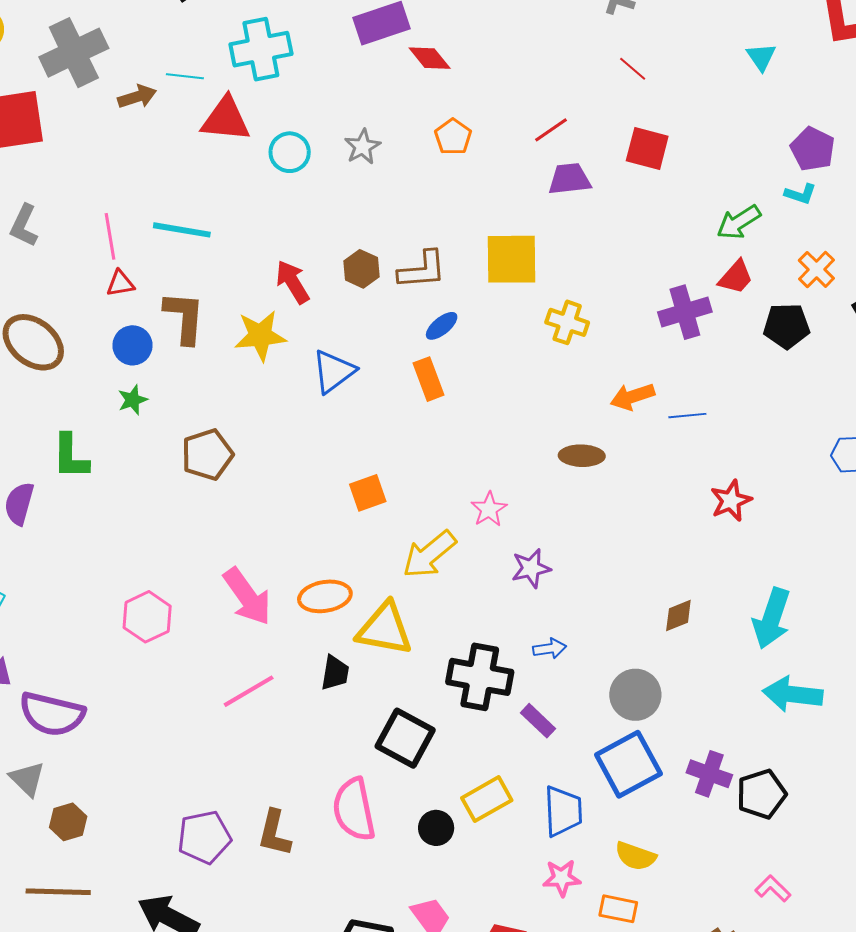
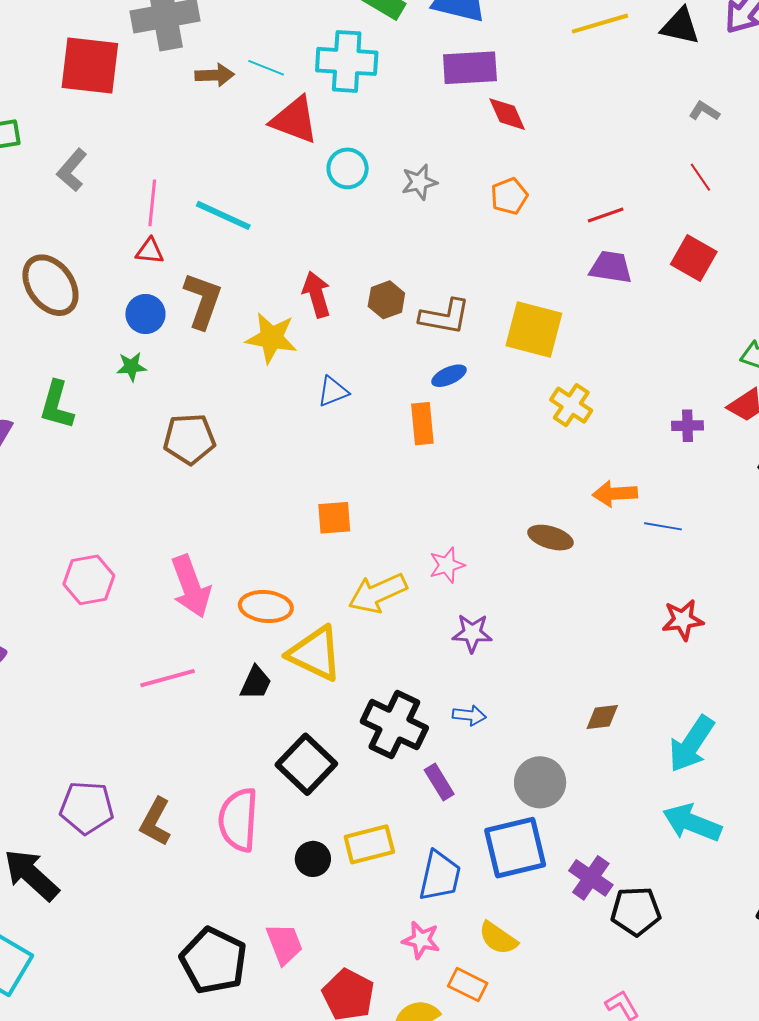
purple cross: (685, 312) -> (687, 426), size x0.6
blue triangle: (334, 371) -> (333, 391), size x0.7

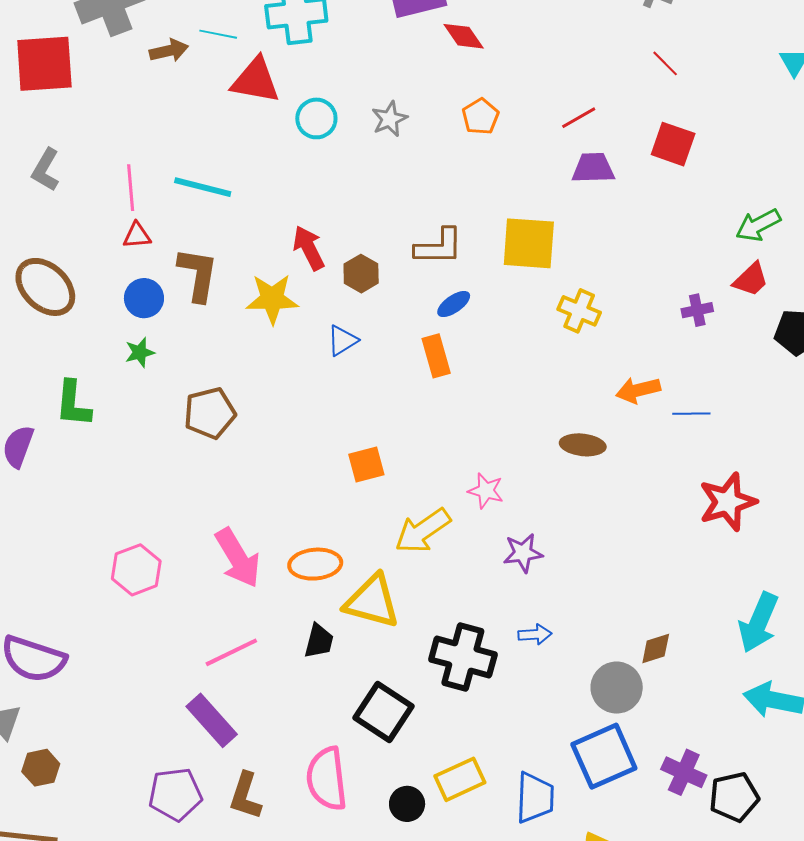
brown hexagon: (386, 300) -> (361, 274), moved
pink star: (447, 565) -> (486, 491), turned -30
red star: (683, 620) -> (728, 502), size x1.4
brown diamond: (602, 717) -> (656, 649), moved
purple rectangle: (439, 782) -> (212, 720), moved, size x1.5

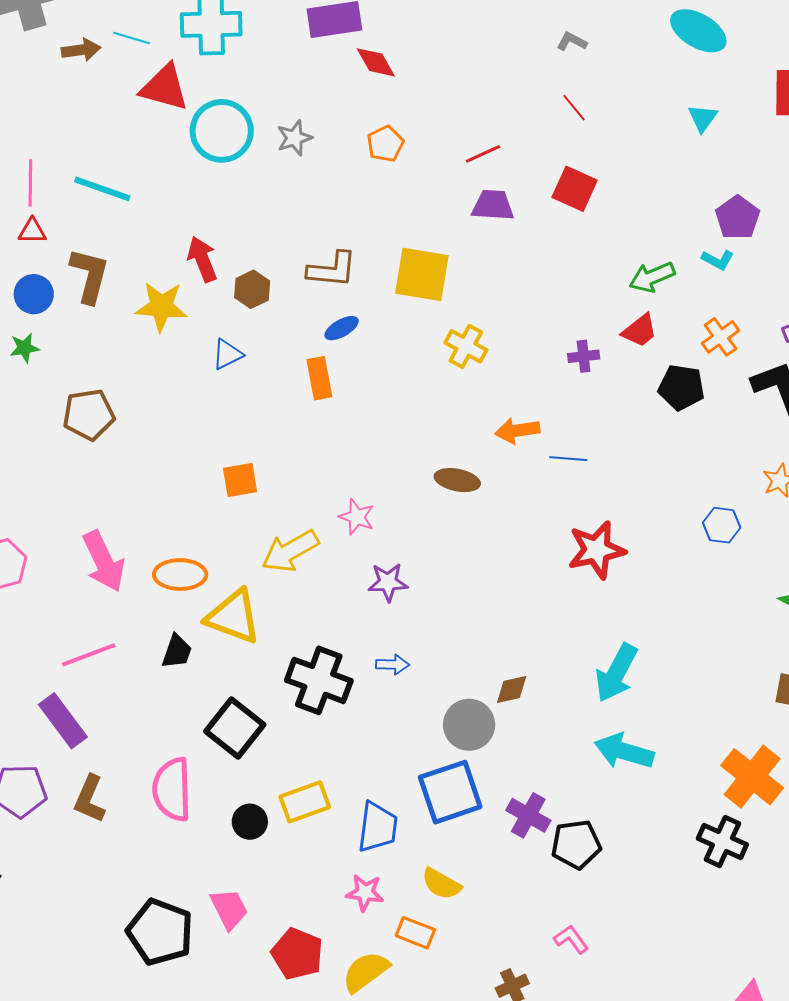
cyan circle: (316, 118) -> (222, 131), size x1.5

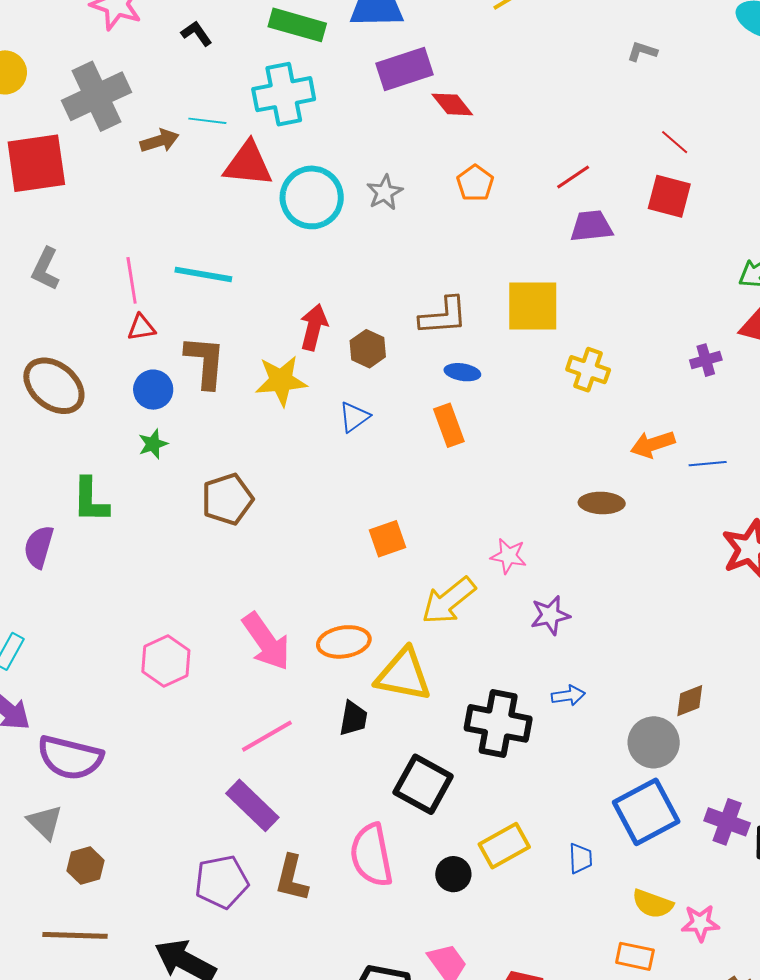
red line: (574, 108) -> (675, 142), moved
red arrow: (202, 259) -> (314, 327), turned 45
blue ellipse: (342, 328) -> (462, 372), turned 48
blue trapezoid: (378, 827) -> (580, 858), size x0.6
pink star: (365, 893) -> (700, 923), moved

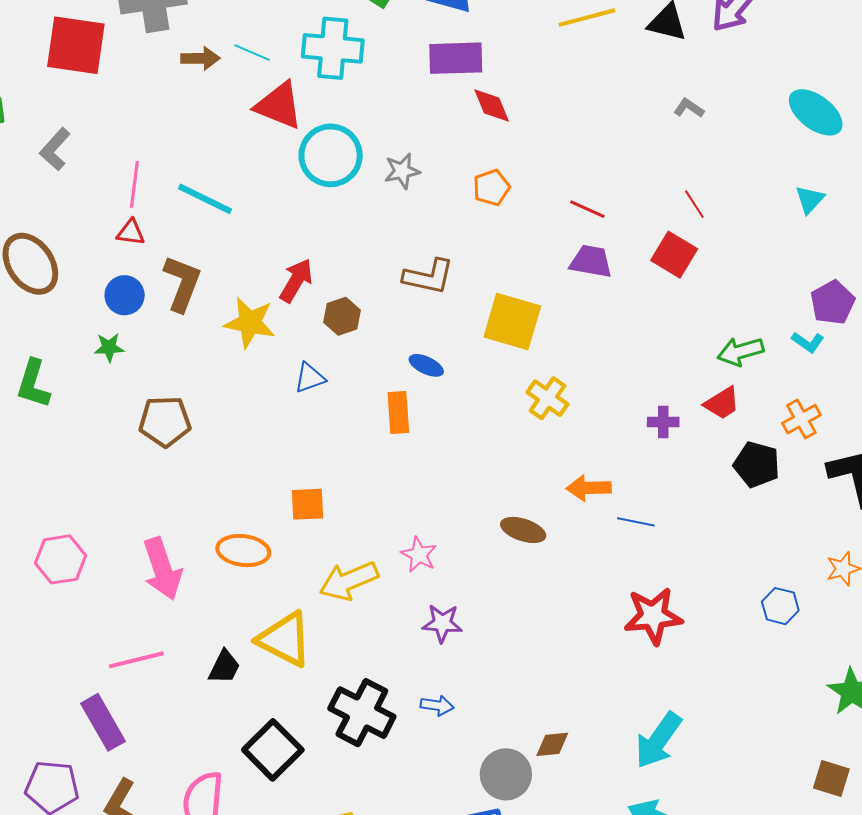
red line: (573, 177) -> (587, 209), turned 42
brown L-shape: (443, 316) -> (428, 277), moved
orange ellipse: (344, 642) -> (243, 551), moved

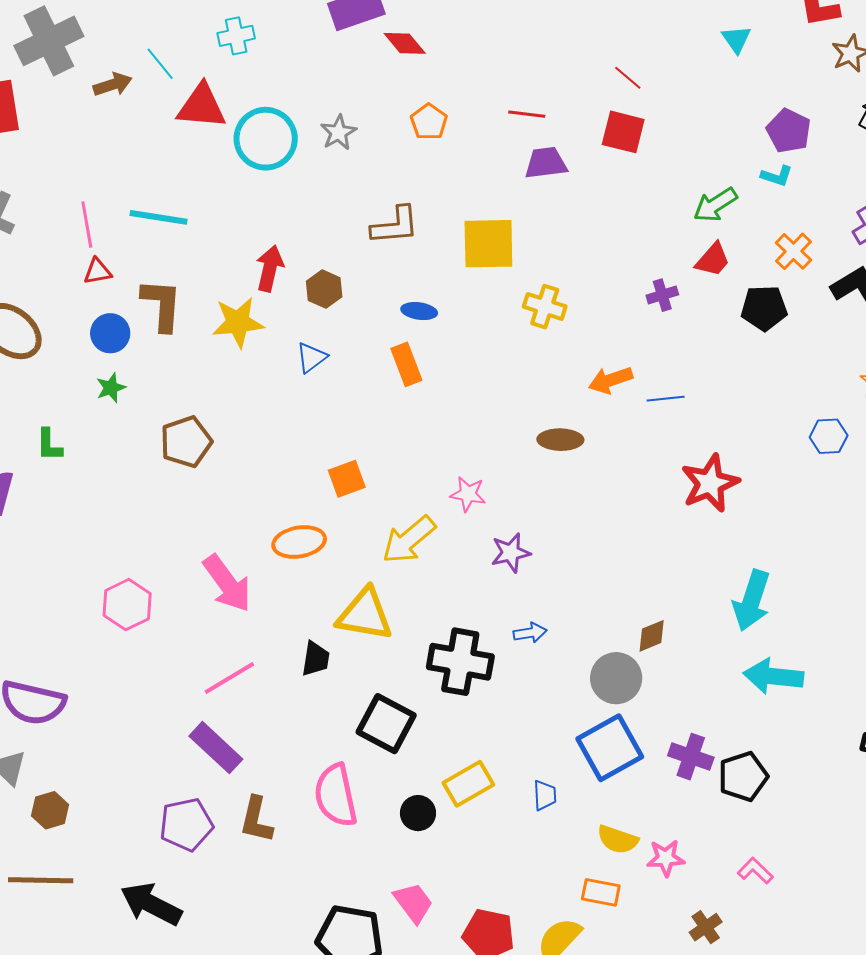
cyan cross: (333, 48) -> (236, 36), size x0.6
cyan line: (252, 52) -> (160, 64), turned 45
green L-shape: (33, 384) -> (49, 445), size x0.7

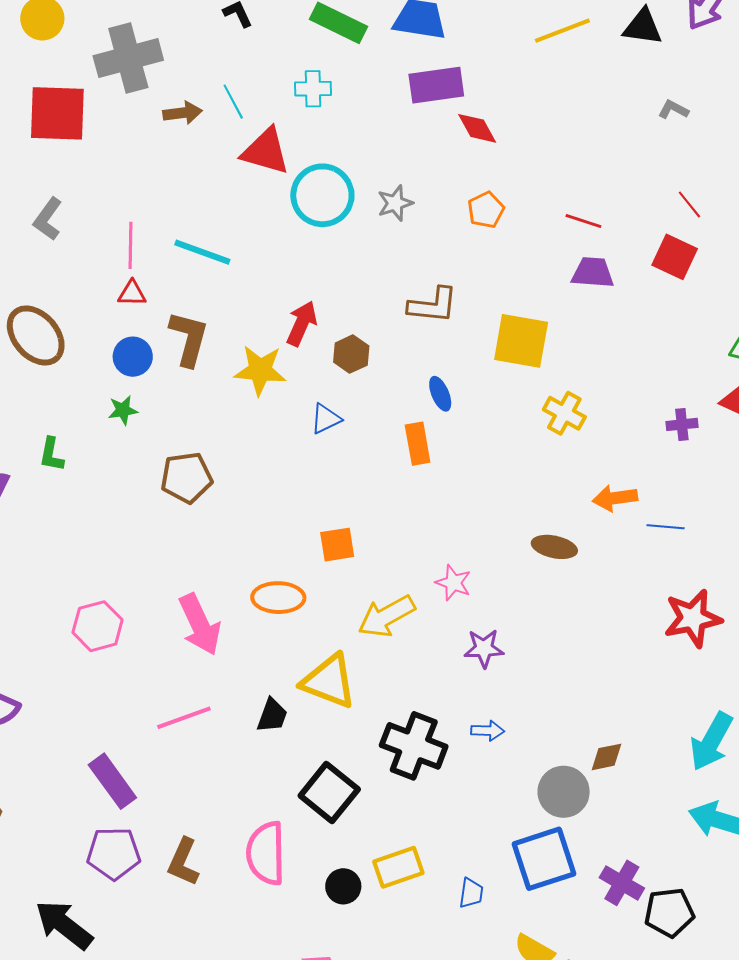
blue ellipse: (419, 311) -> (440, 394), turned 48
purple rectangle: (216, 748) -> (112, 781), moved

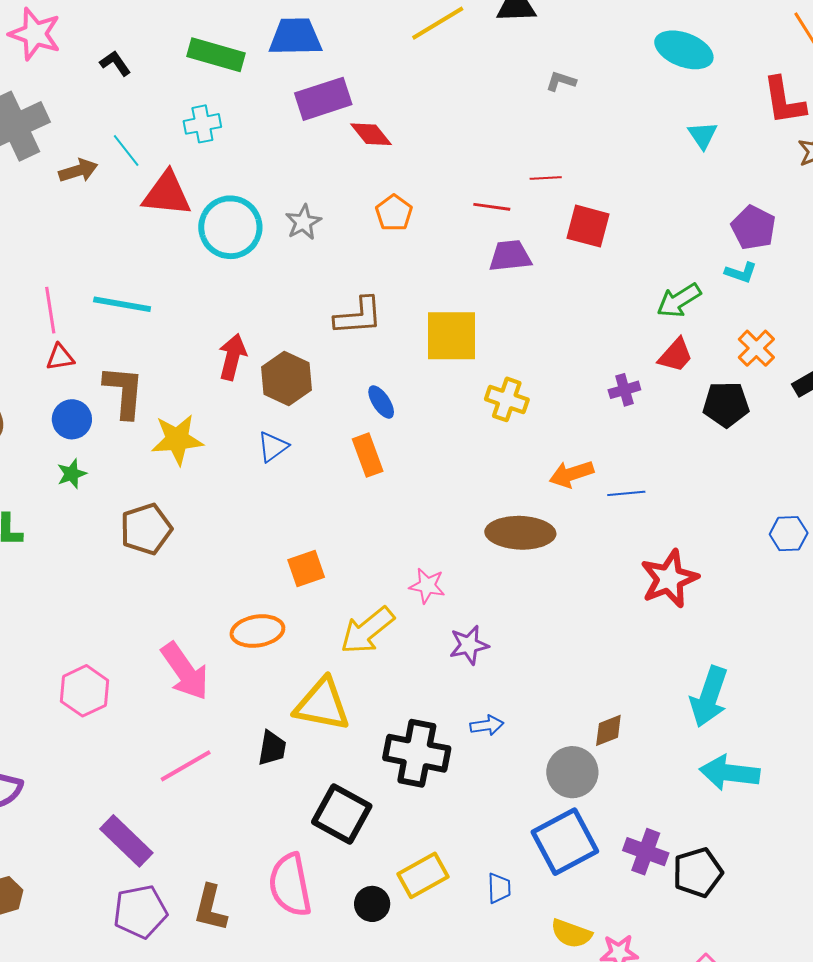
red line: (689, 205) -> (546, 178), moved, turned -44
brown hexagon: (351, 354) -> (286, 378), size x1.4
yellow star: (260, 370) -> (177, 439), moved
brown ellipse: (554, 547) -> (520, 533), size x1.5

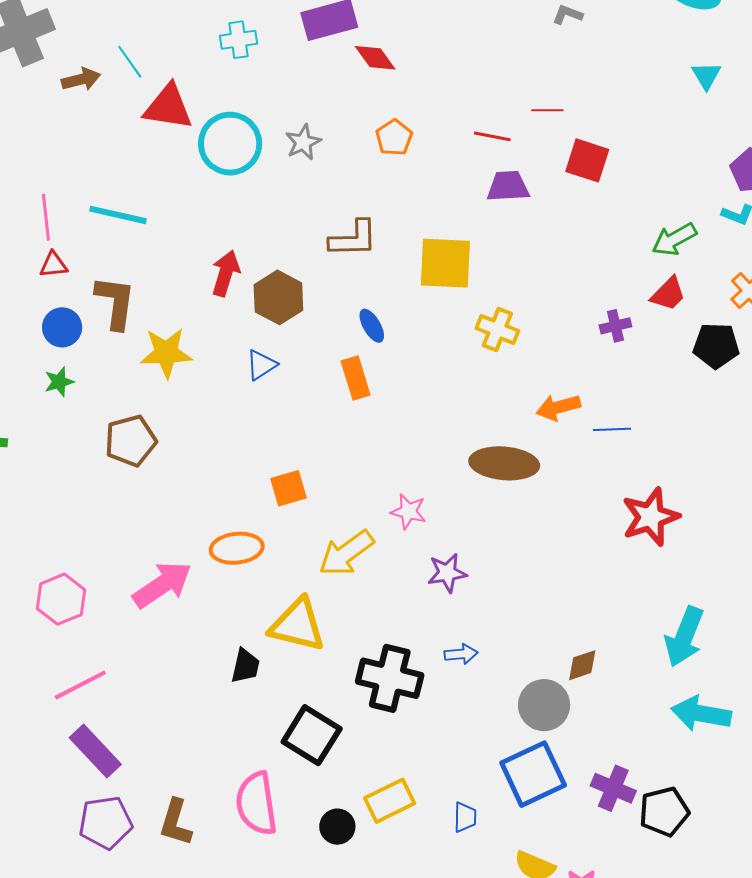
cyan cross: (202, 124) -> (238, 40), moved
pink arrow: (185, 671) -> (162, 585), turned -92
pink line: (186, 766) -> (80, 685), moved

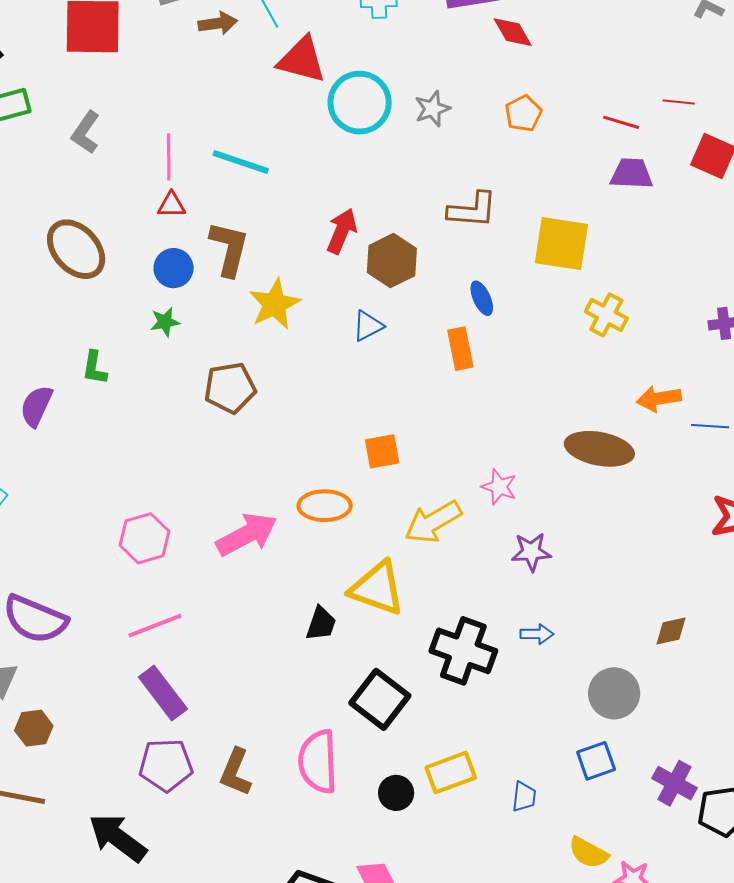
yellow star: (166, 353) -> (275, 304), turned -30
brown diamond: (582, 665) -> (671, 631), moved
blue square: (533, 774) -> (596, 761), size x0.6

